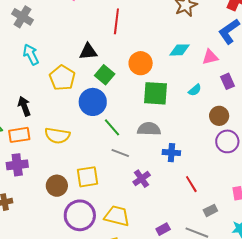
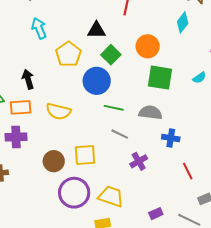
cyan diamond: (180, 50) -> (183, 22), moved, turned -55
green line: (112, 127) -> (114, 108), turned -42

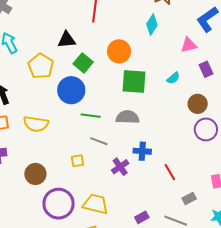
blue cross: (171, 138) -> (142, 151), moved
yellow square: (85, 155) -> (77, 161), moved, size x0.6

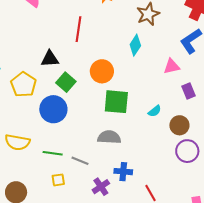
cyan semicircle: (173, 78) -> (155, 111), moved
green line: (91, 116) -> (53, 153), moved

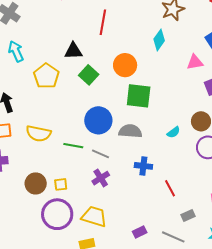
blue circle: (53, 109) -> (98, 120), moved
cyan semicircle: (155, 111) -> (174, 132), moved
yellow square: (58, 180) -> (61, 184), moved
purple cross: (101, 187) -> (101, 178), moved

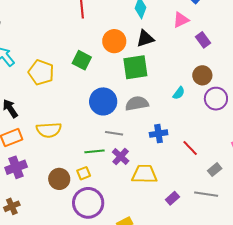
black triangle: (73, 51) -> (145, 38), moved
green line: (73, 146) -> (95, 151), moved
yellow trapezoid: (94, 217) -> (144, 174), moved

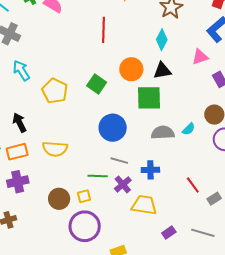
gray semicircle: (137, 103) -> (163, 133), moved
blue cross: (159, 134) -> (150, 170), moved
gray rectangle: (215, 170) -> (214, 199), moved

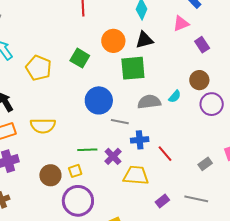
gray line: (119, 161) -> (120, 122), moved
red line: (193, 185) -> (165, 154), moved

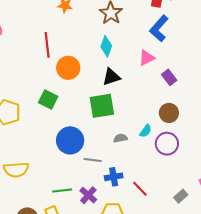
orange circle: (113, 41) -> (68, 68), moved
gray semicircle: (149, 102) -> (120, 138), size x0.6
purple circle: (212, 104) -> (167, 144), moved

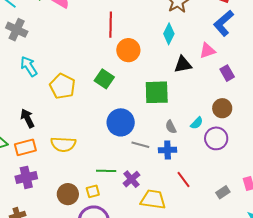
black triangle: (111, 77) -> (183, 64), moved
gray semicircle: (120, 138) -> (171, 127), turned -112
blue cross: (114, 177) -> (168, 150), moved

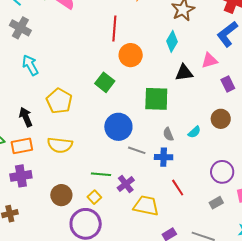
yellow pentagon: (62, 86) -> (59, 101), moved
purple circle: (216, 138) -> (222, 172), moved
yellow square: (93, 191) -> (94, 197), moved, turned -32

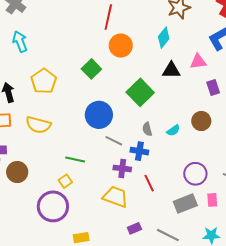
green square: (156, 99) -> (140, 92), turned 36
purple cross: (126, 184) -> (122, 168), moved, turned 36
brown circle: (61, 195) -> (17, 172), moved
gray rectangle: (216, 203) -> (185, 203), size x1.6

